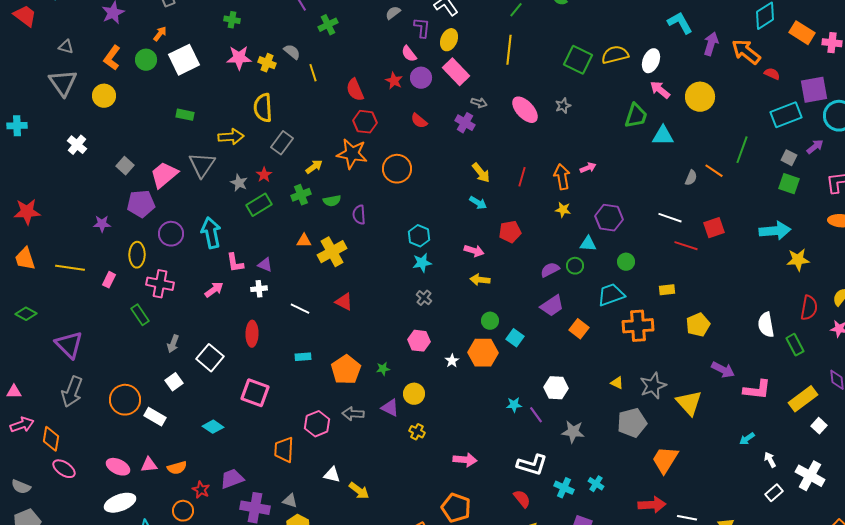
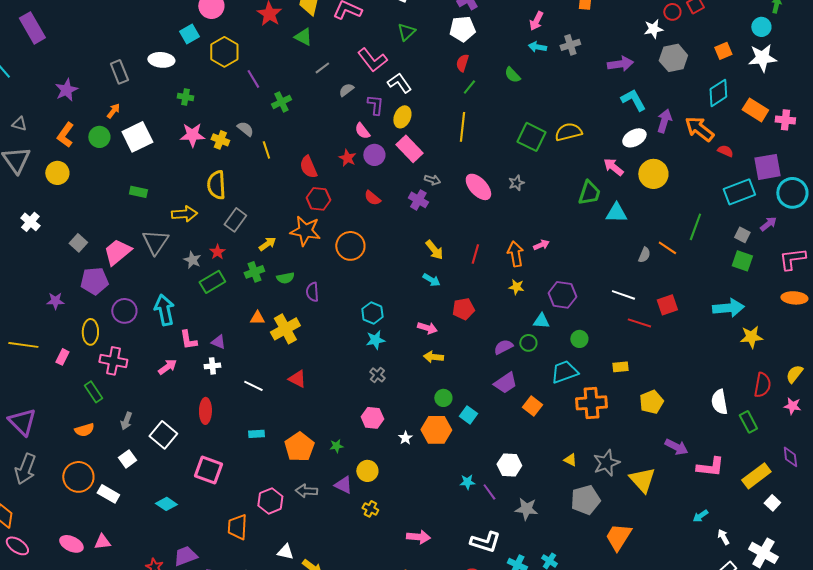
white ellipse: (651, 61) -> (634, 138), moved, turned 40
orange semicircle: (177, 468) -> (84, 430), moved

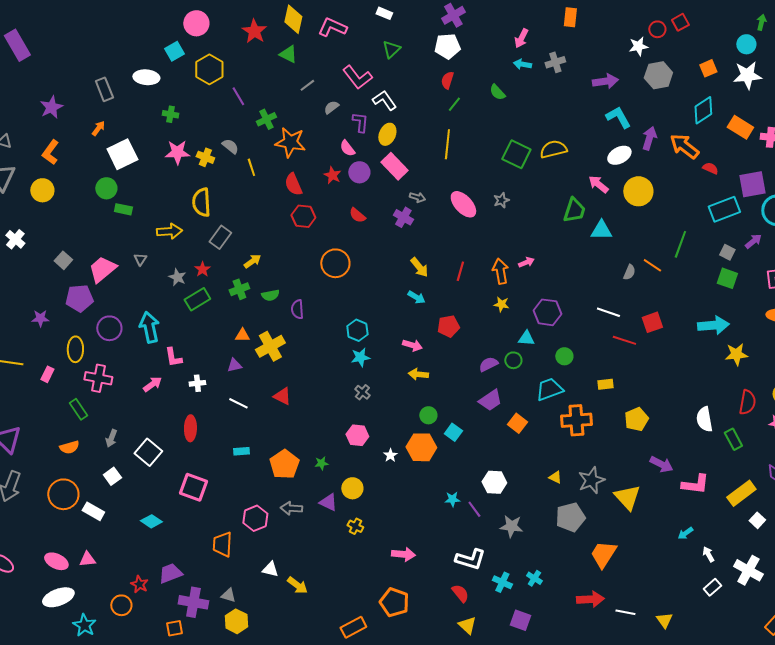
green circle: (99, 137) -> (106, 188), moved
orange star: (305, 231) -> (290, 142), moved
gray triangle: (155, 242) -> (140, 259), size x0.5
purple triangle: (218, 342) -> (234, 365), moved, turned -35

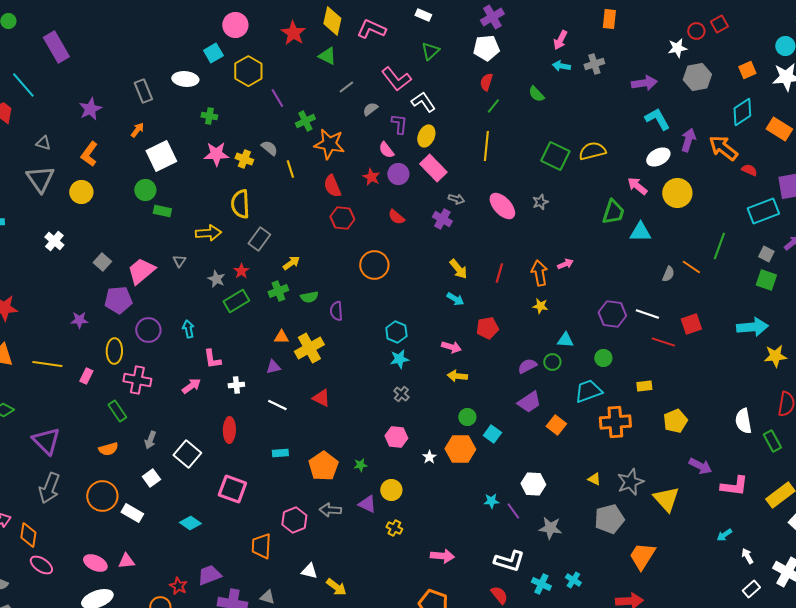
purple hexagon: (547, 312) -> (612, 314), moved
cyan arrow: (149, 327) -> (188, 329), size x0.6

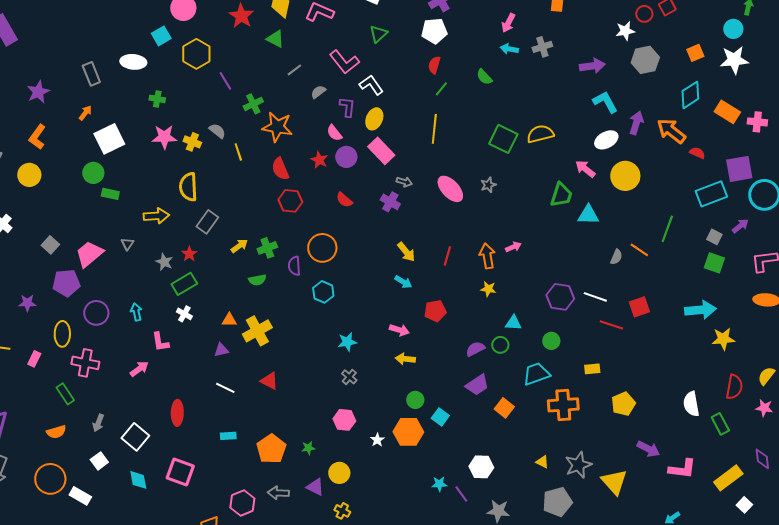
green cross: (278, 291) -> (267, 248), moved
purple semicircle: (336, 311) -> (294, 266), moved
cyan hexagon: (396, 332) -> (323, 292), moved
white cross: (236, 385) -> (184, 314), moved, turned 35
cyan diamond: (190, 523) -> (138, 480), moved, turned 45

